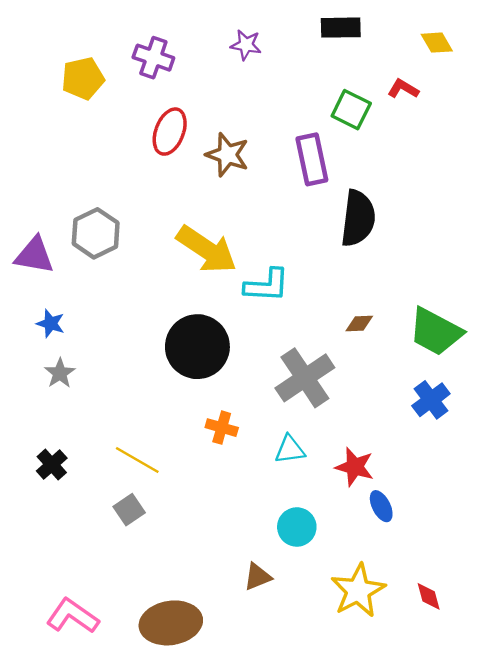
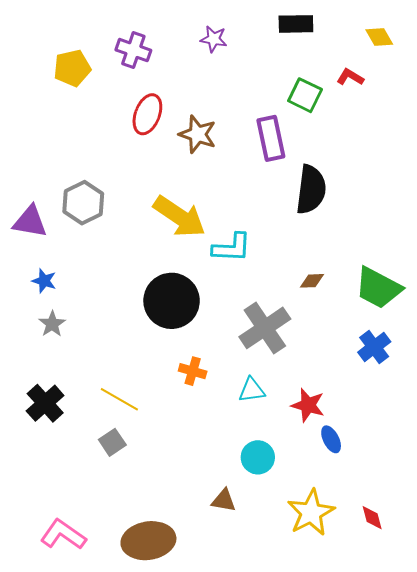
black cross: (52, 465) -> (45, 403), size x1.4
brown triangle: (258, 577) -> (224, 501), turned 32

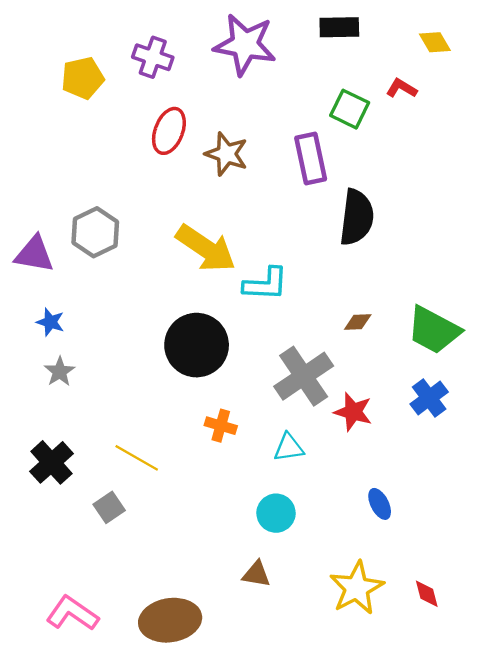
purple star: (214, 39) -> (245, 45), size x2.0
red star: (308, 405) -> (353, 412), moved
gray square: (112, 442) -> (109, 507), moved
cyan circle: (258, 457) -> (276, 513), moved

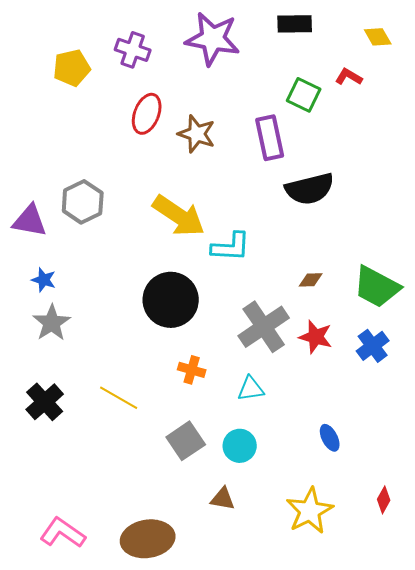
black semicircle: (357, 217) -> (310, 189), turned 69
gray star: (60, 372) -> (52, 323), size x1.4
red star: (353, 412) -> (316, 337), moved
gray square: (109, 507) -> (186, 441), moved, size x1.4
red diamond: (427, 594) -> (384, 500), moved, turned 44

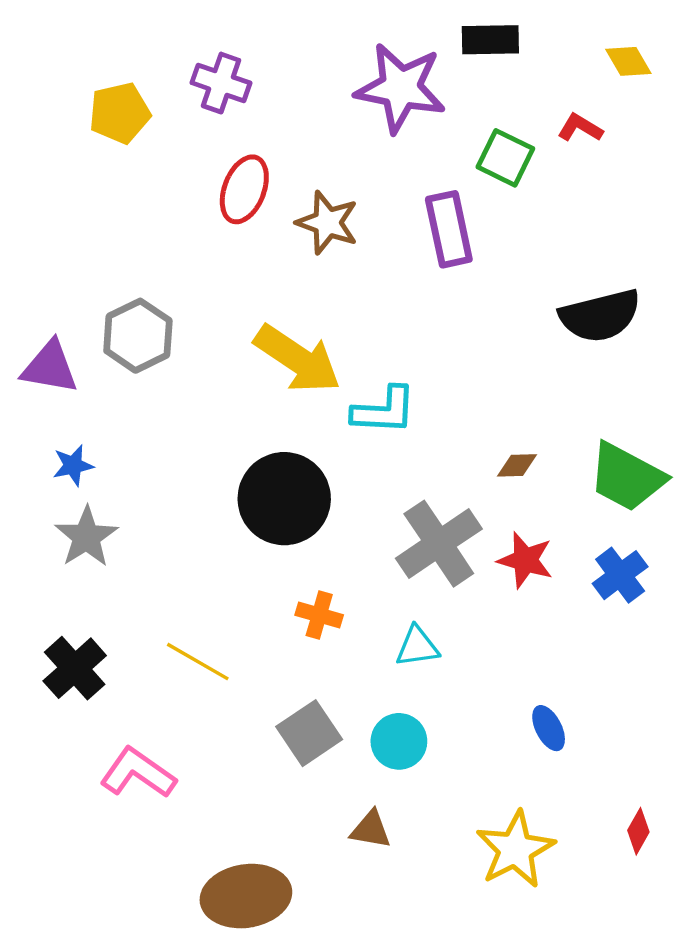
purple star: (213, 39) -> (401, 88), moved
black semicircle: (310, 189) -> (600, 316), moved
blue star: (44, 280) -> (73, 465), turned -30
pink L-shape: (63, 533) -> (138, 773), moved

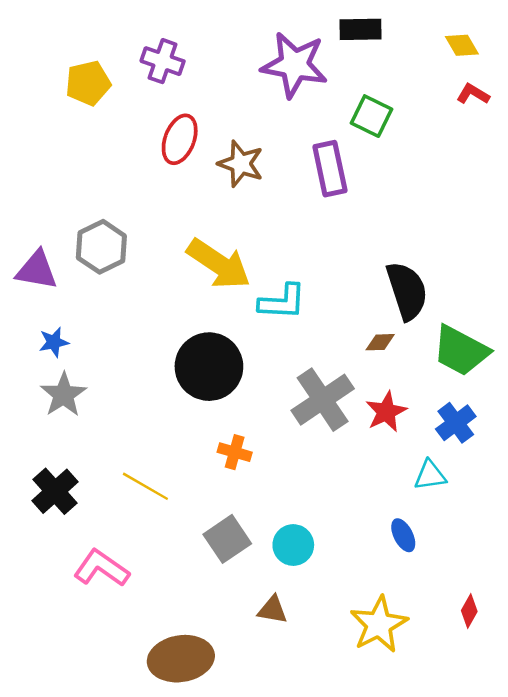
red L-shape: (580, 128) -> (473, 94), moved
black semicircle: (600, 316) -> (407, 291), moved, turned -94
red star: (525, 560) -> (386, 412), turned 30
cyan triangle: (417, 647) -> (430, 475), moved

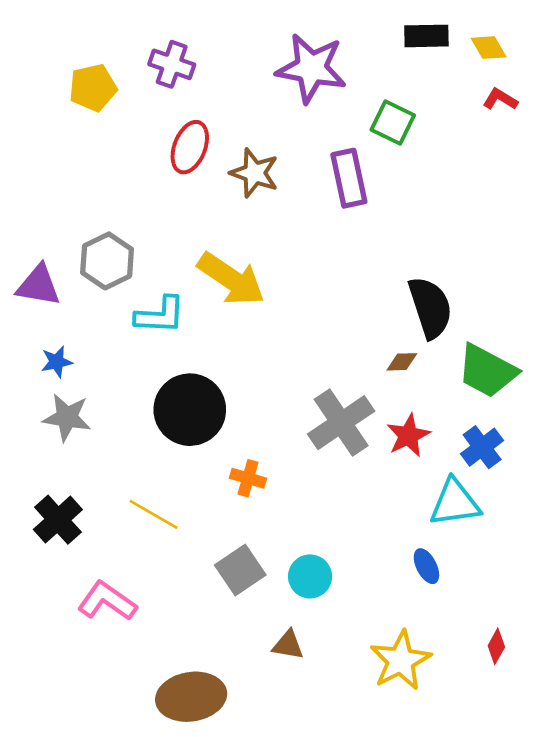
black rectangle: (360, 29) -> (426, 36), moved
cyan L-shape: (282, 302) -> (160, 315), moved
black circle: (209, 367) -> (190, 410), moved
gray star: (64, 395) -> (67, 417), turned -30
cyan triangle: (430, 475) -> (455, 503), size x1.5

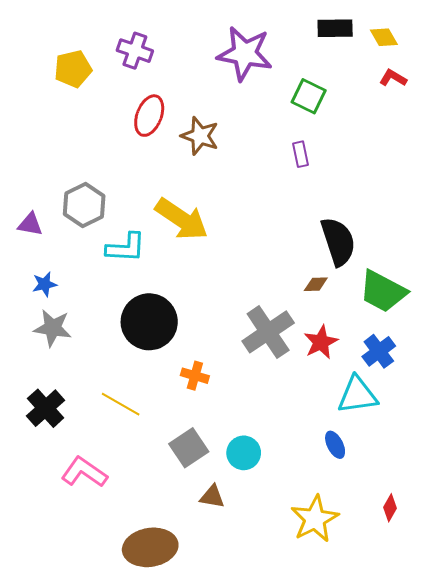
purple rectangle: (349, 178) -> (301, 154), moved, size x0.6
purple triangle: (38, 285) -> (30, 224), size x0.7
brown triangle: (288, 645) -> (212, 497), moved

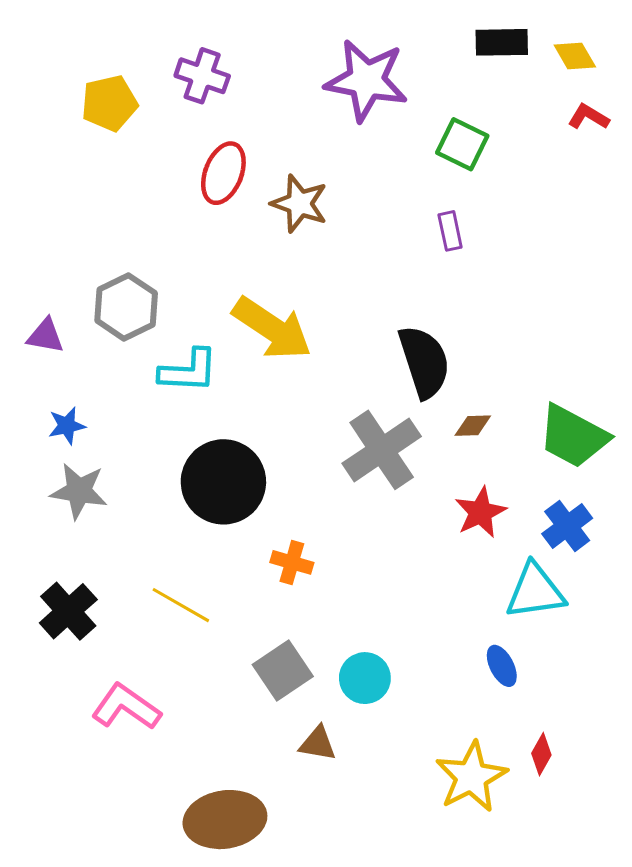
black semicircle: (338, 242) -> (424, 362), moved
gray cross: (268, 332) -> (382, 450), moved
red diamond: (390, 508) -> (541, 754), moved

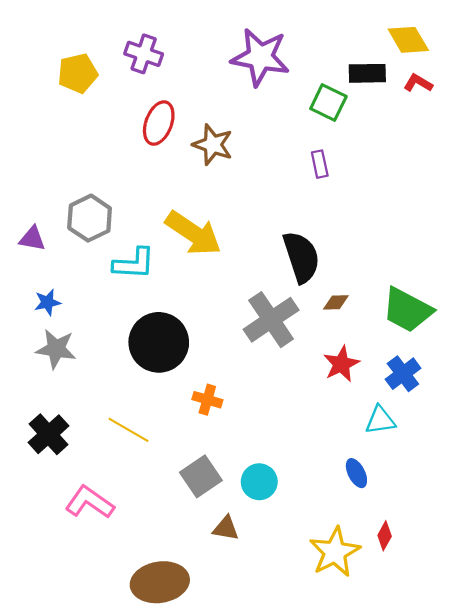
black rectangle: (502, 42) -> (367, 73), moved
yellow diamond: (575, 56) -> (408, 40), size x1.4
cyan triangle: (535, 591) -> (380, 420), size x0.7

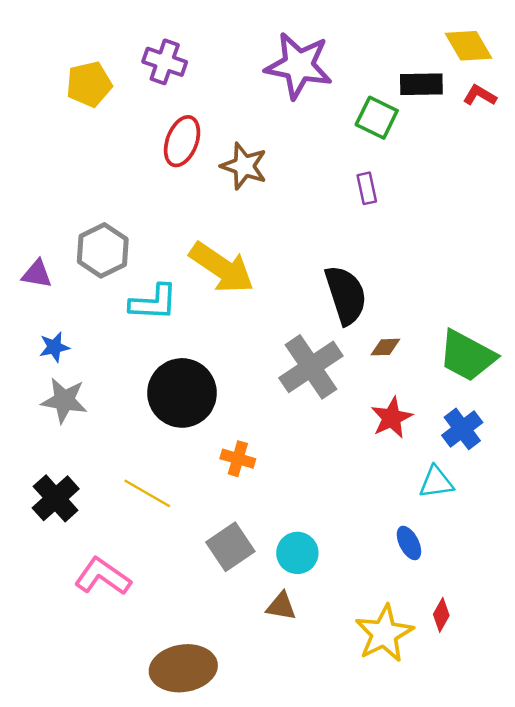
brown triangle: (226, 528) -> (281, 606), moved

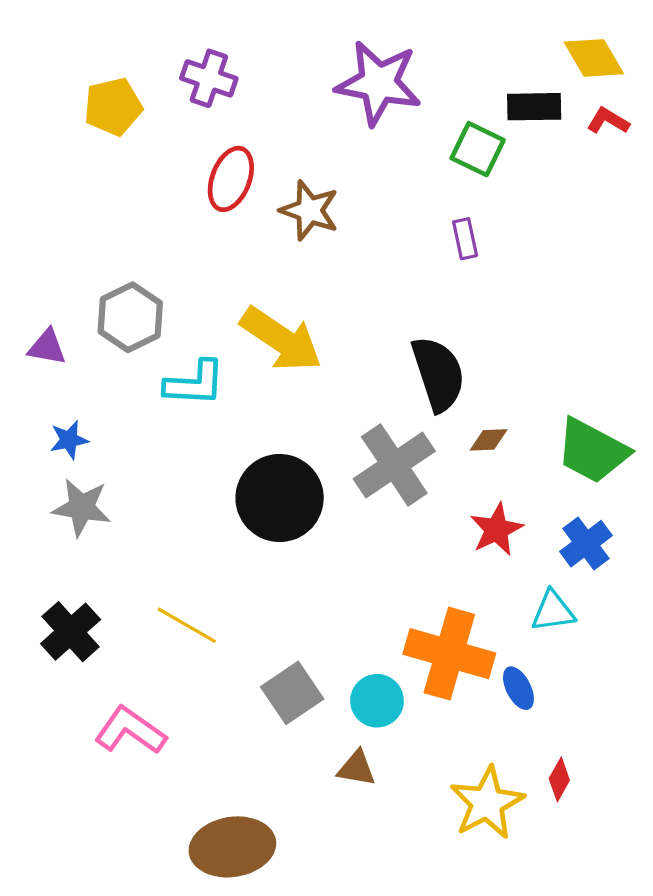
black circle: (182, 393) -> (280, 498), moved
orange cross: (238, 459) -> (449, 654), moved, size x2.0

